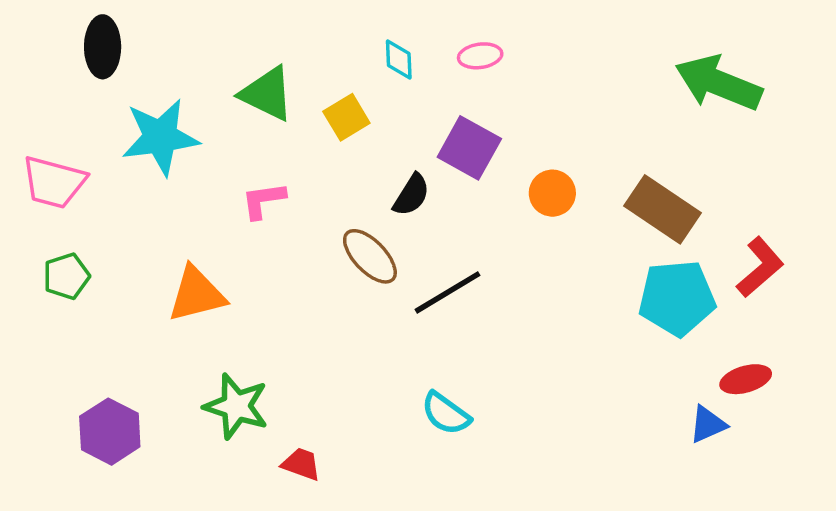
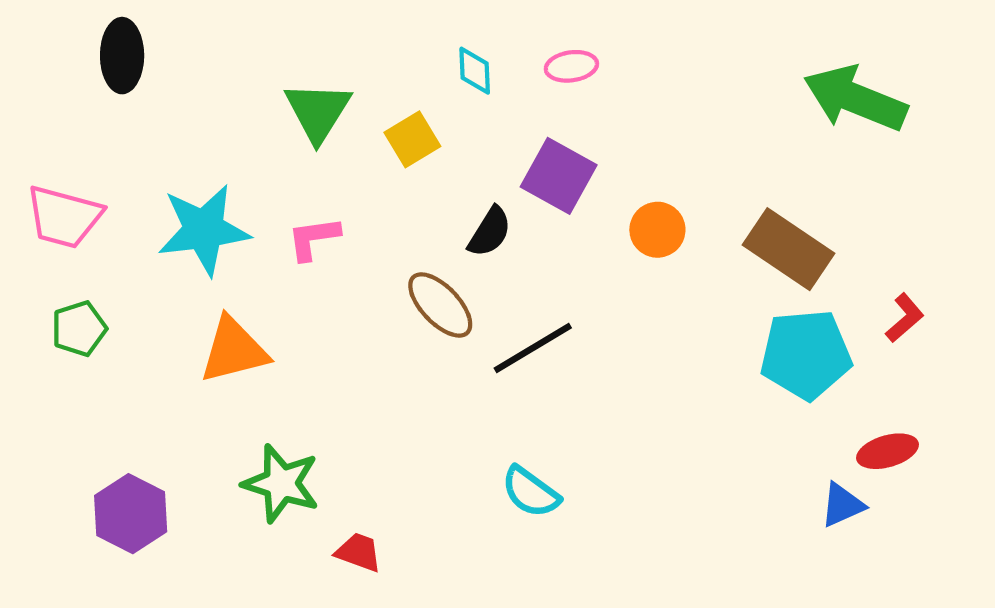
green triangle: (267, 94) -> (318, 111), turned 36
cyan star: (160, 137) -> (204, 230), moved
red L-shape: (760, 267) -> (905, 318), size x0.7

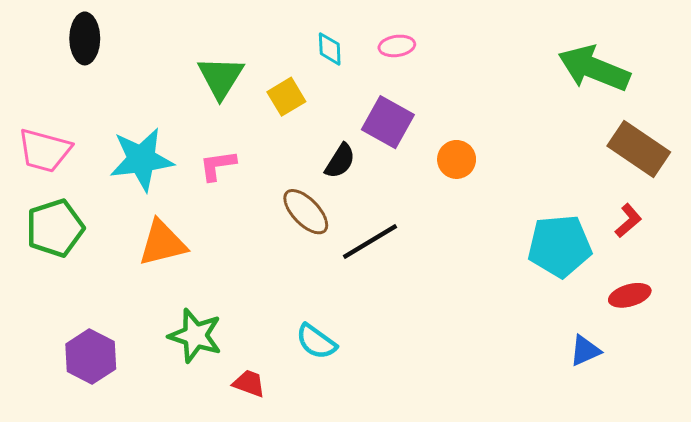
brown rectangle: (789, 249) -> (639, 149), moved
green pentagon: (79, 329) -> (55, 228), size x1.5
red ellipse: (888, 451) -> (630, 295), moved
cyan semicircle: (531, 492) -> (316, 342), moved

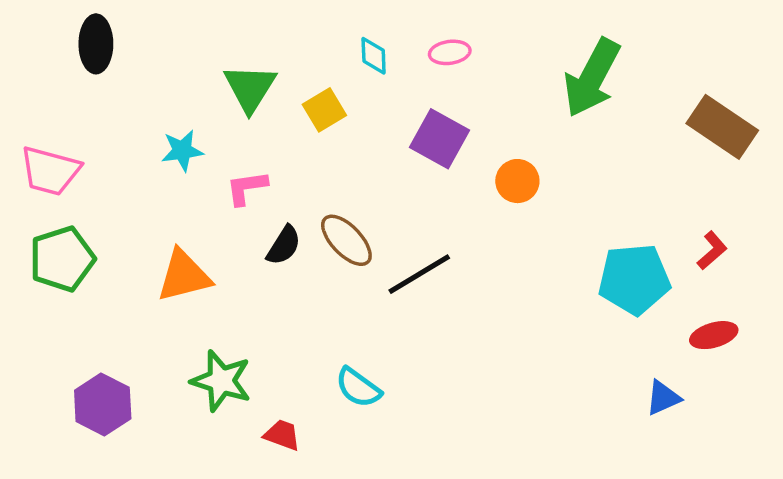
green arrow: (594, 68) -> (592, 78), moved, turned -84
brown rectangle: (639, 149) -> (722, 127), moved
cyan star: (141, 159) -> (182, 151), moved, size x0.6
black semicircle: (340, 161) -> (284, 245), moved

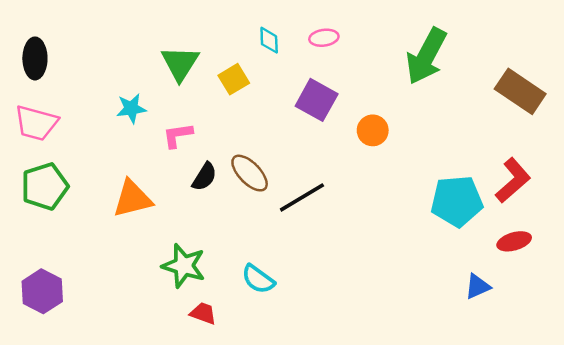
black ellipse: (96, 44) -> (35, 58), moved
red L-shape: (712, 250) -> (513, 180), size x1.6
green star: (221, 381) -> (184, 266), moved
purple hexagon: (103, 404) -> (42, 291), moved

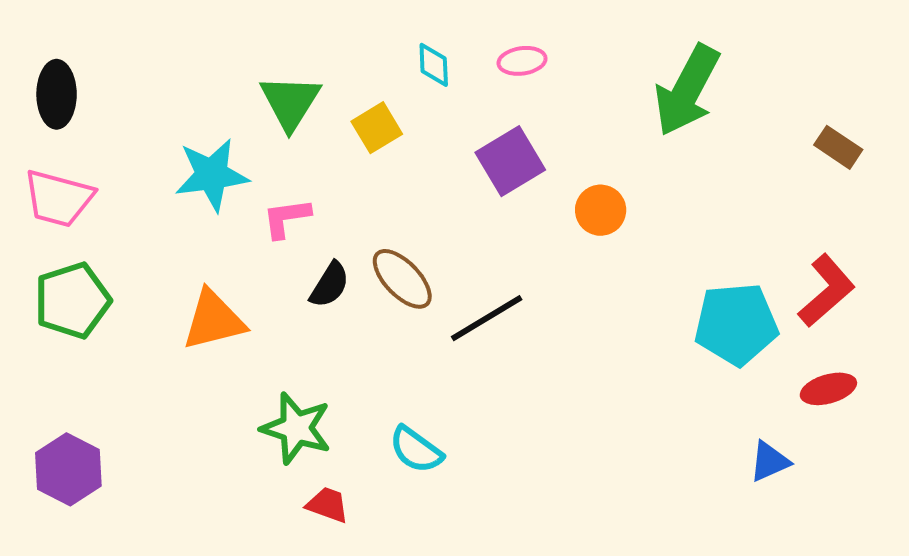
brown rectangle: (520, 91) -> (838, 147), size x0.6
purple square: (317, 100) -> (510, 161), turned 30
cyan star: (131, 108) -> (212, 175), size x1.5

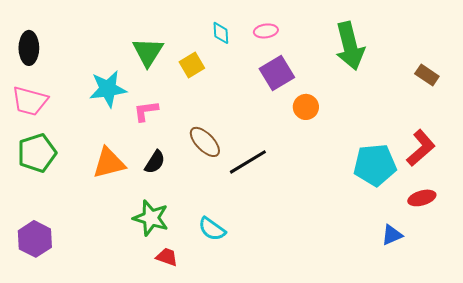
green arrow: (687, 90) -> (350, 46), turned -42
purple square: (510, 161) -> (277, 73), moved
black semicircle: (330, 285) -> (155, 162), moved

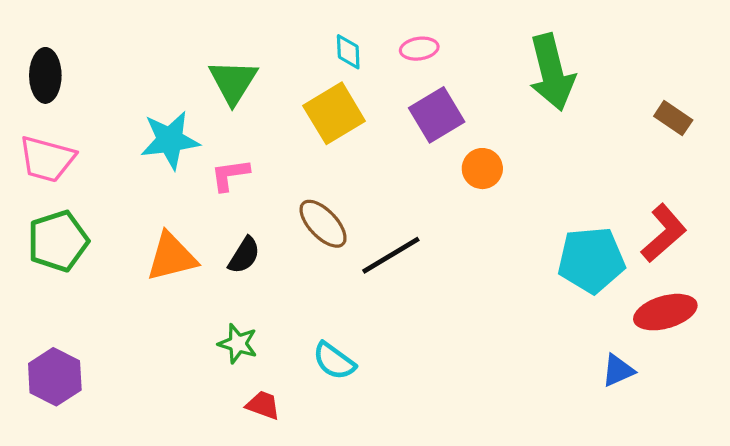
yellow square: (192, 65) -> (334, 113), moved, size x1.5
red ellipse: (422, 198) -> (665, 312), size x1.4
green star: (151, 218) -> (238, 344), size x0.7

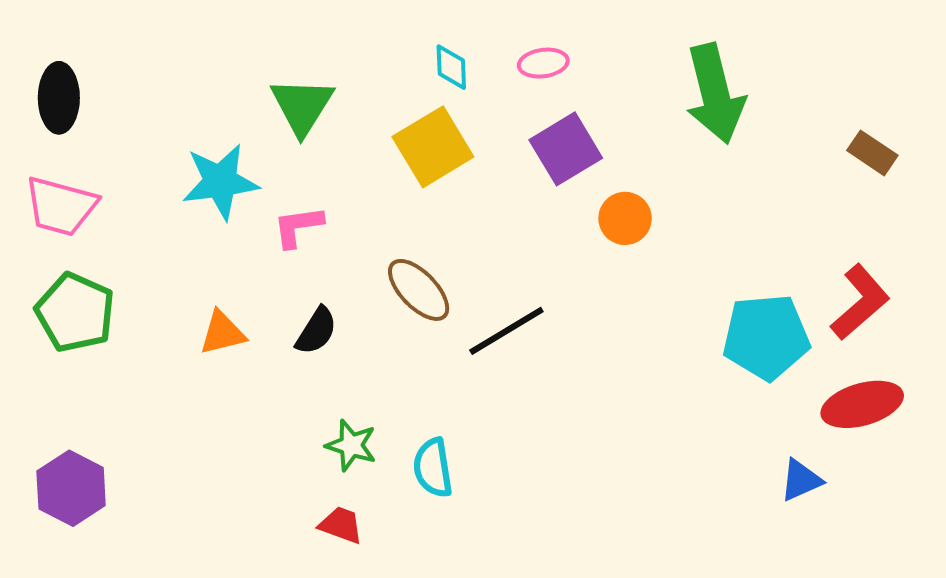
green pentagon: (58, 241) -> (75, 312), turned -30
orange triangle: (172, 257) -> (222, 333), size x0.7
green star: (238, 344) -> (351, 445), moved
cyan semicircle: (334, 361) -> (433, 468), turned 45

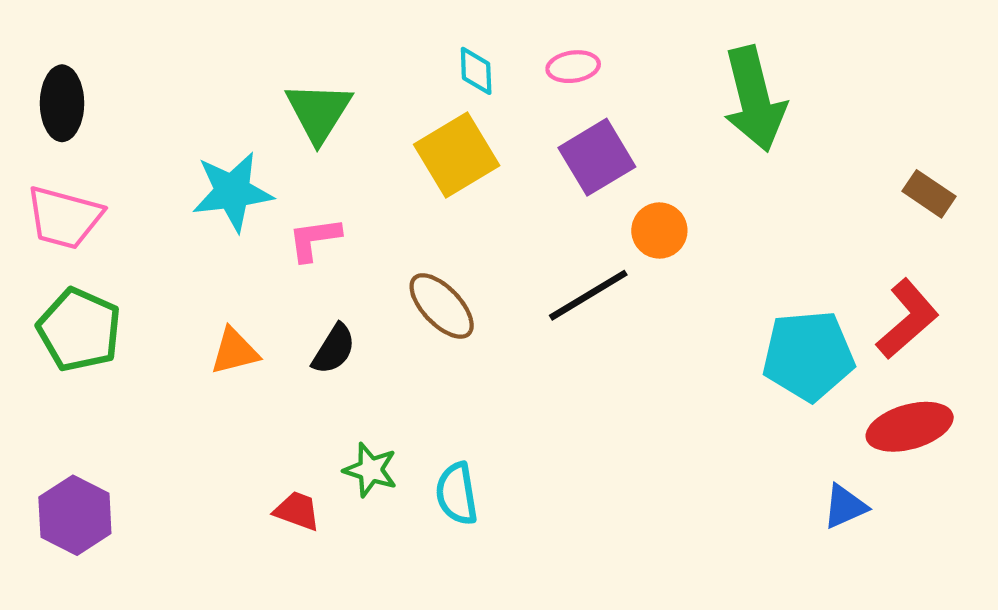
brown rectangle: (872, 153) -> (929, 194), moved
black line: (506, 331) -> (588, 295), moved
red trapezoid: (341, 525) -> (297, 511), moved

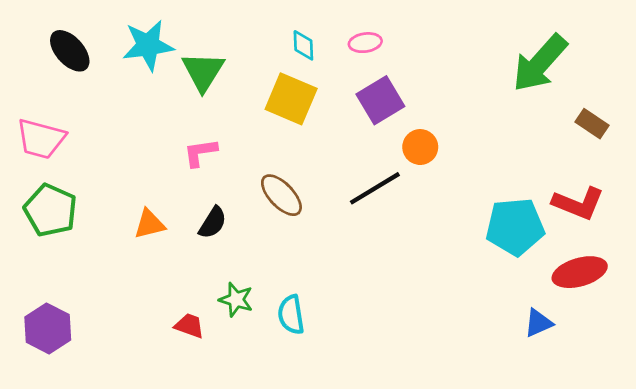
green arrow: (754, 99) -> (540, 63), moved, turned 56
black ellipse: (62, 103) -> (70, 51), moved, turned -42
yellow square: (457, 155) -> (291, 99), turned -36
cyan star: (232, 192) -> (148, 45), moved
red L-shape: (907, 319) -> (578, 203), turned 63

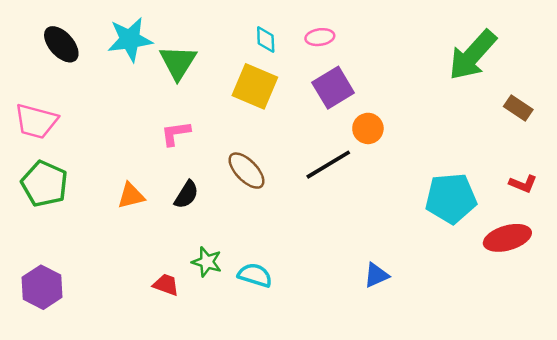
red L-shape: (578, 203) -> (523, 184), moved, size x0.6
cyan semicircle: (291, 315) -> (255, 275), turned 116
blue triangle: (538, 323) -> (376, 275), moved

